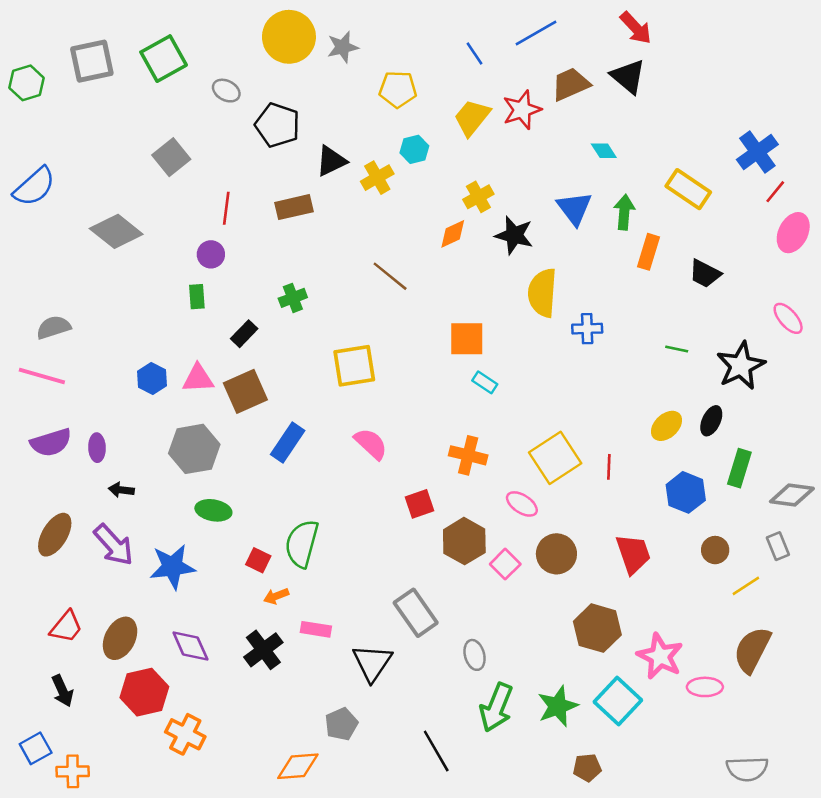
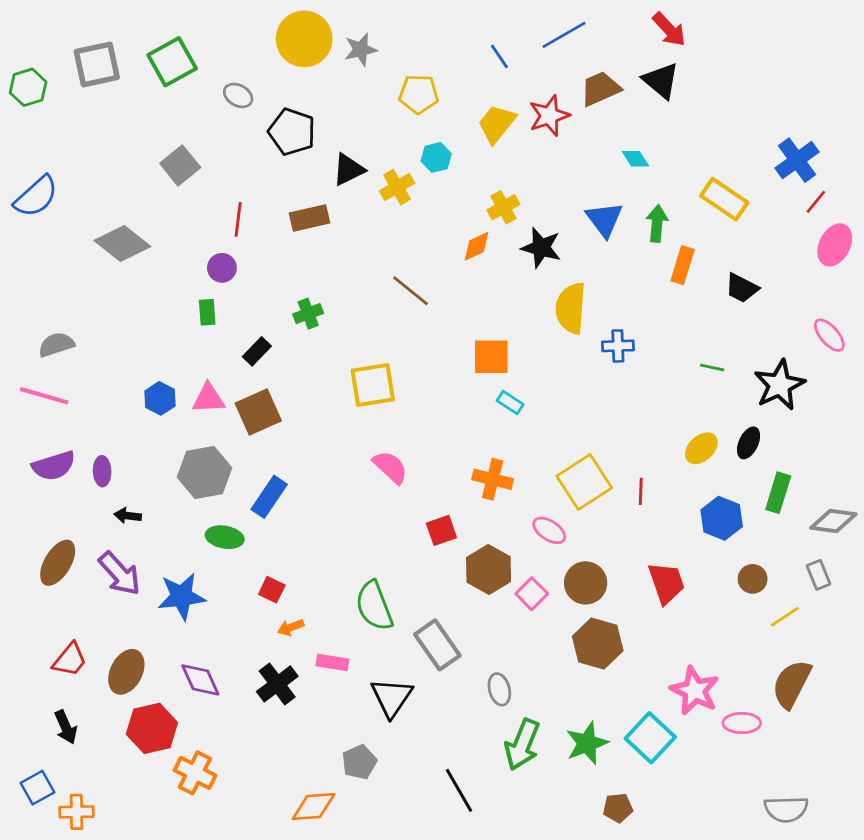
blue rectangle: (288, 443) -> (269, 497), moved
green semicircle: (302, 544) -> (374, 606), moved, turned -36
brown hexagon: (597, 628) -> (598, 644), moved

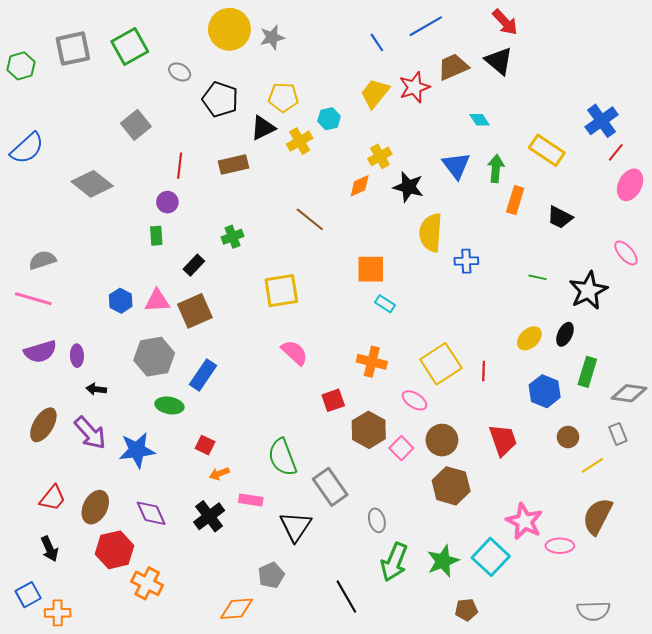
yellow pentagon: (419, 94) -> (283, 97), moved

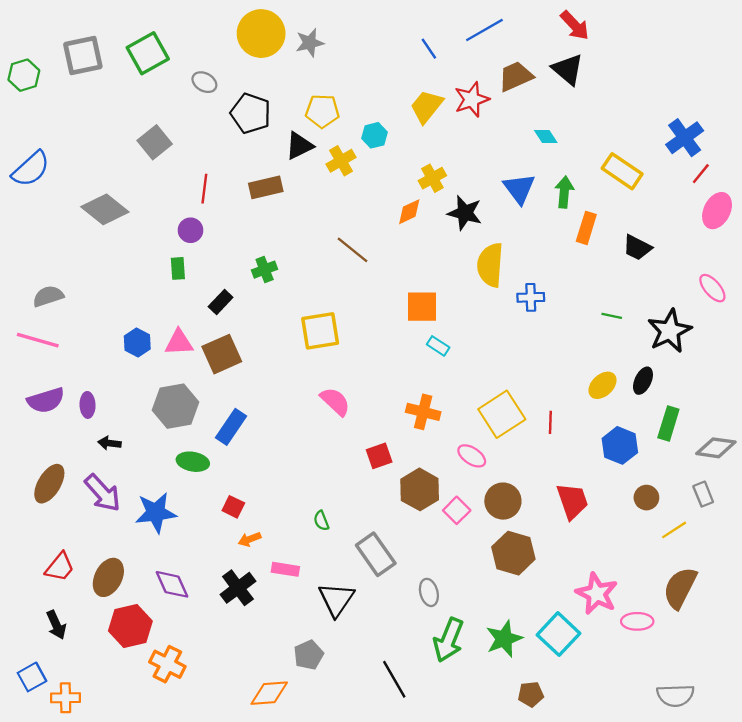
green semicircle: (282, 457) -> (321, 521), size x0.5

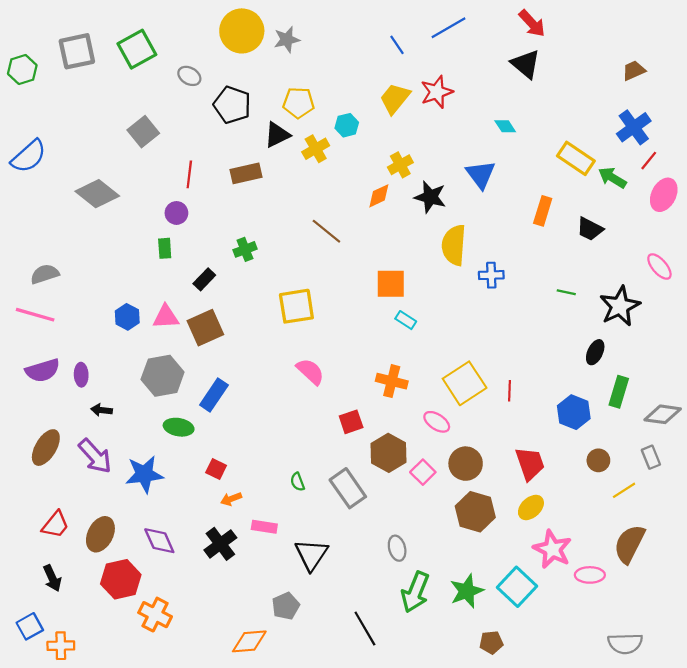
brown trapezoid: (516, 76) -> (634, 71), moved, size x0.7
green arrow: (564, 192) -> (612, 178), moved, turned -64
yellow ellipse: (602, 385) -> (531, 507), moved
gray rectangle: (376, 554) -> (348, 488), moved

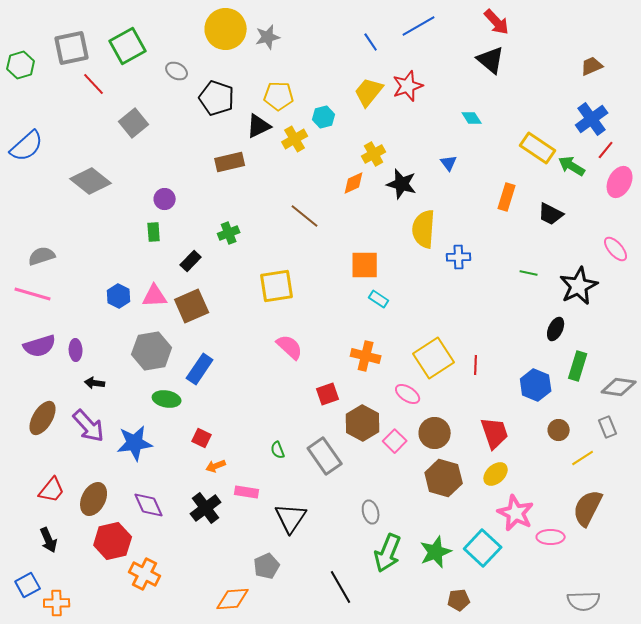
red line: (189, 174) -> (94, 84), moved, turned -50
blue triangle: (481, 174) -> (449, 163), size x0.6

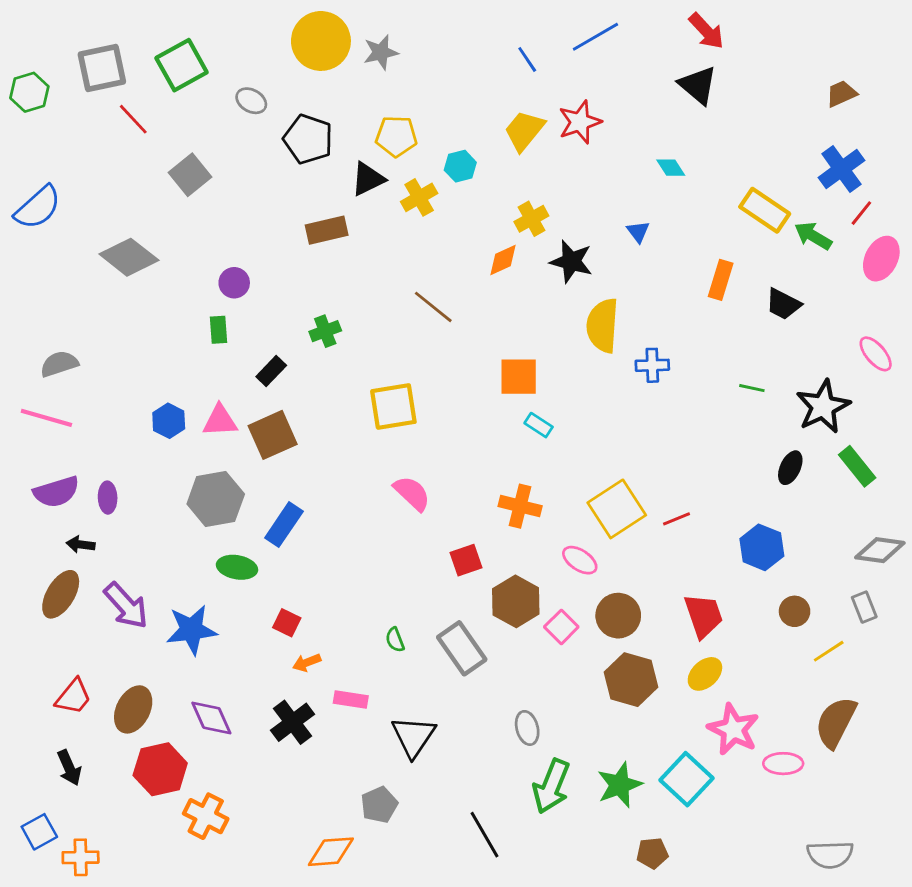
red line: (476, 365) -> (676, 519), turned 66
green rectangle: (578, 366) -> (857, 466), moved, turned -56
black arrow: (95, 383) -> (81, 544), moved

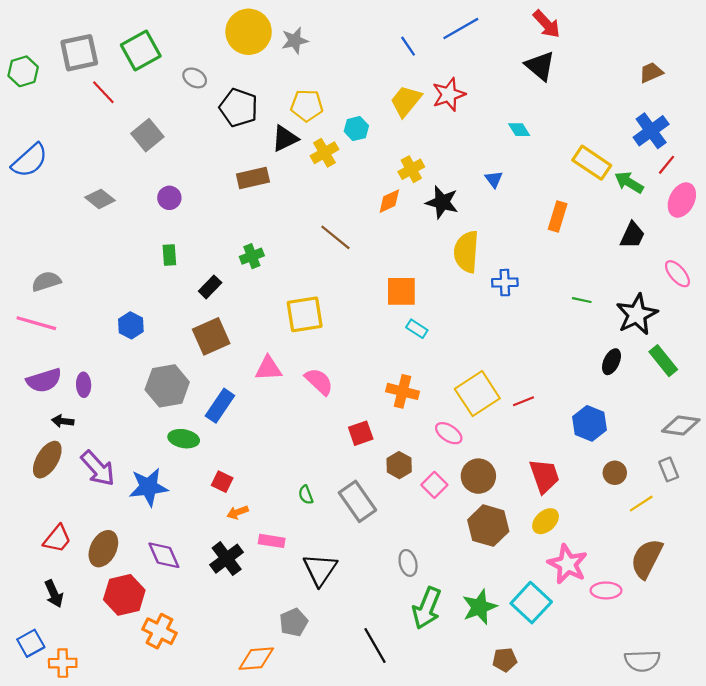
gray diamond: (129, 257) -> (100, 199), size x0.7
purple circle: (234, 283) -> (169, 198), moved
black trapezoid: (783, 304) -> (632, 235), moved, turned -92
pink triangle: (220, 421) -> (268, 368), moved
brown hexagon: (516, 601) -> (399, 465), size x0.7

